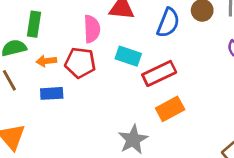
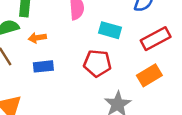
red pentagon: (80, 63) -> (97, 63), moved
red rectangle: (159, 73) -> (156, 39), moved

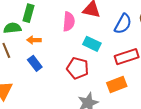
blue rectangle: (43, 66) -> (35, 63), turned 49

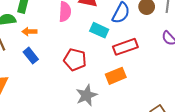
cyan rectangle: (92, 44) -> (99, 30), moved

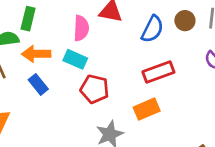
cyan rectangle: (99, 30) -> (75, 59), moved
orange arrow: (29, 32) -> (36, 54), size x1.5

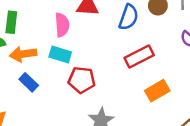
orange rectangle: (147, 109) -> (157, 91), moved

